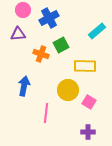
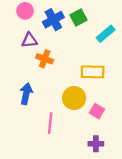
purple triangle: (18, 34) -> (29, 40), moved
green square: (61, 45) -> (78, 17), moved

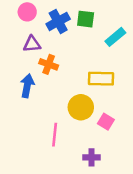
green square: (78, 17) -> (86, 19), turned 35
blue arrow: (26, 94) -> (27, 86), moved
purple cross: (96, 144) -> (92, 157), moved

